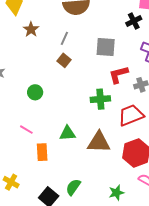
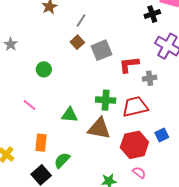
gray square: (106, 47) -> (102, 50), moved, turned -35
green cross: (100, 99) -> (106, 100), moved
orange rectangle: (42, 152) -> (41, 143), moved
green semicircle: (73, 187) -> (62, 160), moved

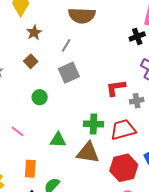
brown square: (77, 42) -> (31, 61), moved
gray square: (102, 50) -> (69, 73), moved
green circle: (44, 69) -> (40, 97), moved

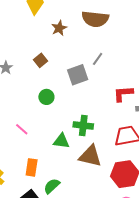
brown star: (34, 32) -> (59, 28), moved
gray line: (66, 45) -> (98, 59), moved
green cross: (93, 124) -> (83, 125), moved

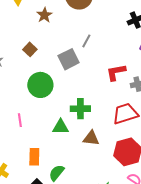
green circle: (46, 97) -> (40, 85), size x1.6
pink line: (22, 129) -> (20, 120), turned 48
brown triangle: (90, 156) -> (91, 138), size x0.7

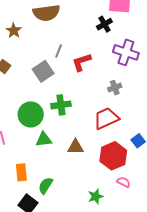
red L-shape: (116, 72) -> (82, 62), moved
green circle: (40, 85) -> (31, 114), moved
green cross: (80, 109) -> (61, 105), moved

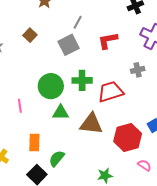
gray line: (59, 51) -> (78, 22), moved
red trapezoid: (106, 118) -> (111, 92), moved
brown triangle: (75, 147) -> (91, 124), size x1.4
pink semicircle: (123, 182) -> (144, 165), moved

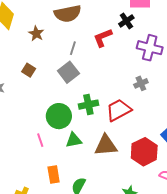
red L-shape: (108, 41) -> (103, 38), moved
pink line: (20, 106) -> (40, 140), moved

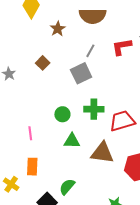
green circle: (59, 116) -> (62, 114), size x0.6
pink line: (40, 140) -> (30, 133), moved
orange rectangle: (54, 175) -> (32, 167), moved

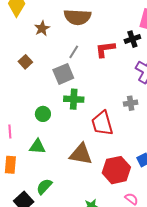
green cross: (94, 109) -> (74, 99), moved
red trapezoid: (122, 121) -> (102, 123), turned -92
green triangle: (72, 141) -> (37, 147), moved

